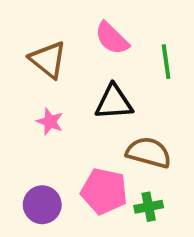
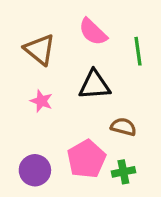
brown semicircle: (149, 152) -> (123, 127), size x0.7
pink pentagon: (104, 191) -> (86, 159), turned 30

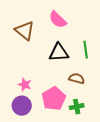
green line: (138, 51) -> (86, 50), moved
pink star: (41, 101) -> (25, 85), moved

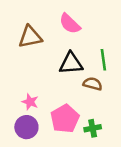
brown triangle: (25, 31) -> (30, 37), turned -50
brown semicircle: (77, 79) -> (93, 84), moved

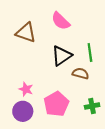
brown triangle: (30, 37) -> (26, 33), turned 30
black triangle: (71, 63) -> (62, 56), turned -30
green cross: (93, 128) -> (92, 106), moved

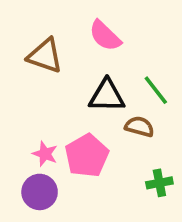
green line: (90, 52) -> (156, 90), turned -30
black triangle: (62, 56) -> (107, 96), turned 35
pink pentagon: (56, 104) -> (87, 156), moved

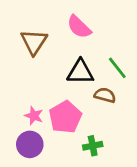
brown triangle: (45, 56) -> (34, 42), turned 44
green cross: (159, 183) -> (93, 146), moved

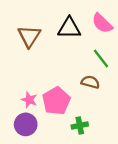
pink semicircle: (79, 27) -> (102, 23), moved
black triangle: (80, 72) -> (69, 28), moved

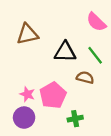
black triangle: (69, 28) -> (65, 52), moved
brown triangle: (29, 36) -> (27, 34), turned 45

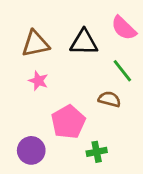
black triangle: (65, 52) -> (84, 42), moved
pink star: (27, 94) -> (38, 81), moved

